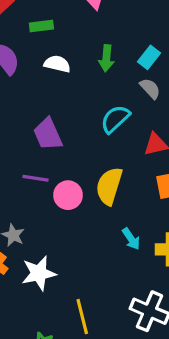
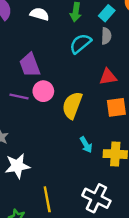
gray semicircle: (150, 88) -> (106, 36), turned 42
cyan semicircle: (115, 119) -> (80, 44), moved
pink circle: (68, 195) -> (43, 91), moved

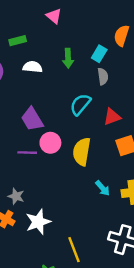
cyan semicircle: (80, 44) -> (80, 104), moved

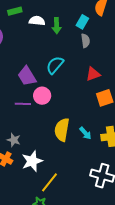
white semicircle: (33, 67) -> (37, 21), moved
cyan semicircle: (80, 104) -> (55, 65), moved
yellow semicircle: (82, 152) -> (62, 130), moved
yellow line: (74, 250) -> (50, 182), moved, turned 60

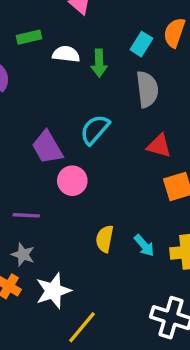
cyan rectangle: (82, 22) -> (141, 44), moved
gray semicircle: (85, 41) -> (147, 89), size x1.5
red triangle: (93, 74) -> (159, 146), turned 35
purple line: (23, 104) -> (26, 215), moved
yellow semicircle: (62, 130) -> (105, 239), size x0.7

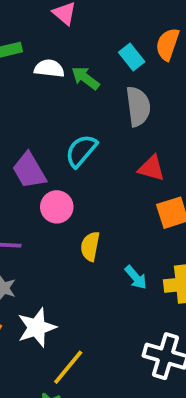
cyan rectangle: (141, 44) -> (132, 57), turned -70
green arrow: (99, 63) -> (85, 78), turned 128
yellow semicircle: (105, 239) -> (90, 246), moved

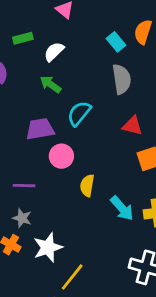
white semicircle: (49, 68) -> (54, 52), turned -50
green arrow: (85, 78) -> (51, 84), moved
purple trapezoid: (29, 171) -> (40, 129), turned 112
cyan arrow: (136, 277) -> (122, 208), size x1.4

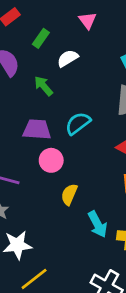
green rectangle: (23, 38) -> (41, 38), turned -54
green arrow: (51, 84) -> (44, 86), moved

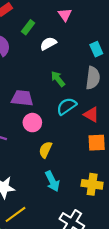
green arrow: (44, 86) -> (58, 79), moved
cyan semicircle: (78, 123) -> (67, 106), moved
cyan arrow: (98, 224) -> (52, 181), moved

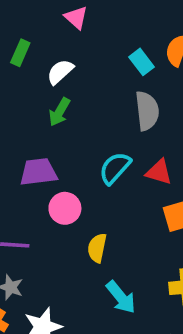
green arrow: (58, 79) -> (59, 112), moved, turned -98

